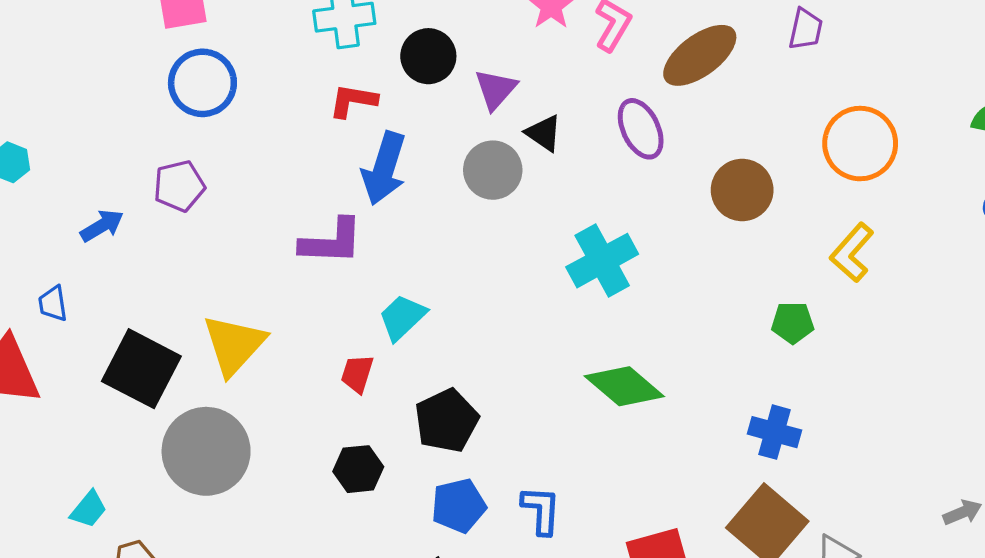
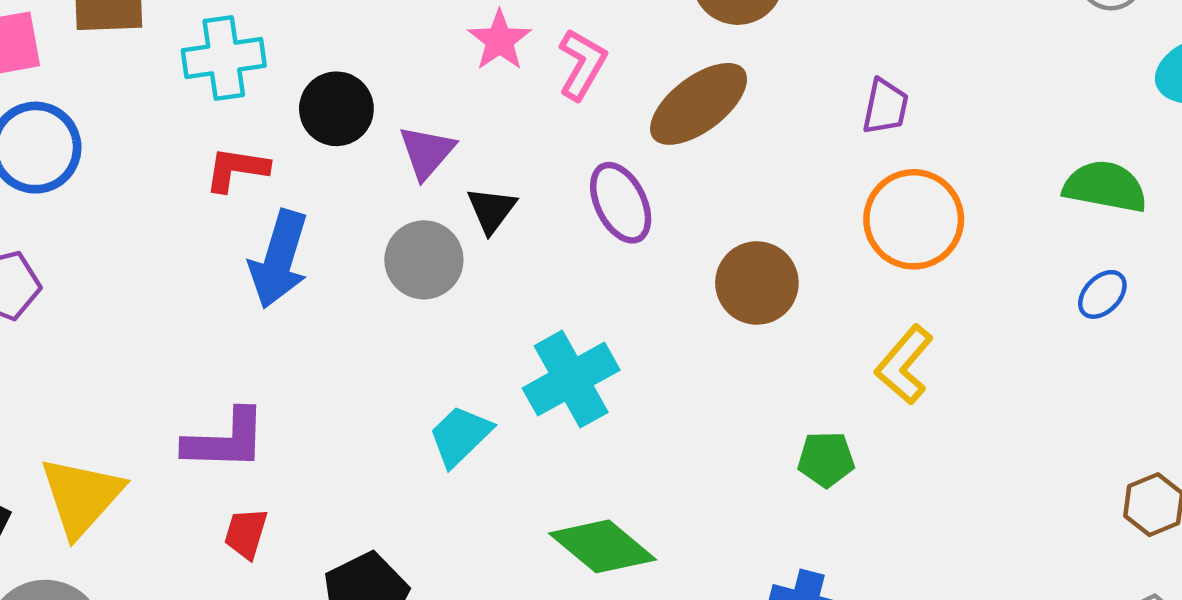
purple trapezoid: (806, 29) -> (885, 107), moved
black triangle: (544, 133) -> (491, 210), turned 33
purple L-shape: (331, 242) -> (225, 440), moved
cyan trapezoid: (402, 317) -> (460, 436), moved

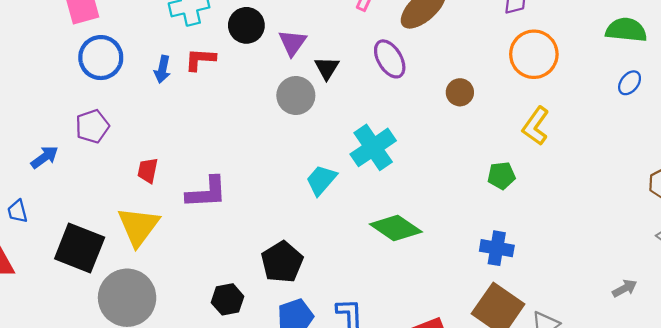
blue arrow: (279, 259) -> (162, 69), moved, size x0.6
brown circle: (757, 283) -> (460, 92), size x0.7
red trapezoid: (246, 533) -> (148, 171), moved

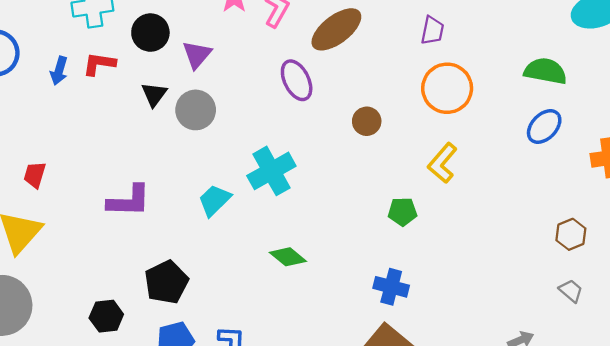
black triangle: (327, 68) -> (154, 94), moved
blue ellipse: (630, 83) -> (544, 126), size x1.4
purple L-shape: (207, 192) -> (129, 201), moved
green diamond: (396, 228) -> (288, 257), size x0.7

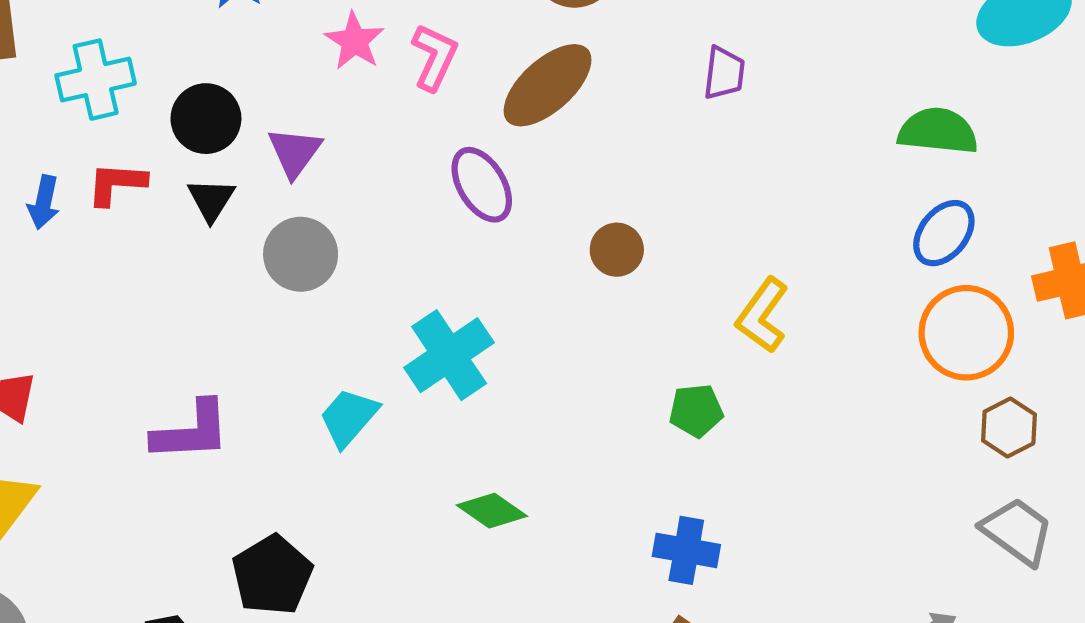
orange circle: (447, 88) -> (966, 333), moved
black triangle: (154, 94) -> (211, 200), moved
gray trapezoid: (571, 291) -> (1017, 531), size x1.6

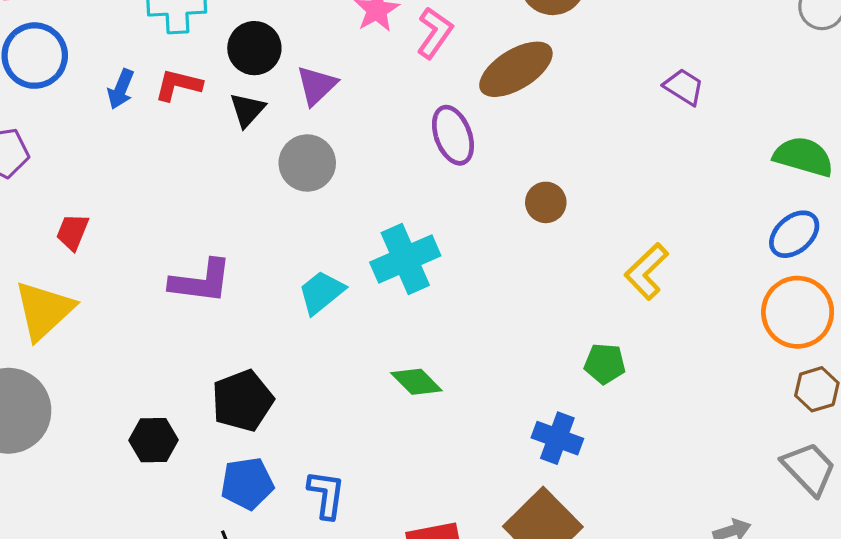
purple trapezoid: (724, 73) -> (684, 87), moved, turned -75
green pentagon: (696, 411) -> (605, 364), moved

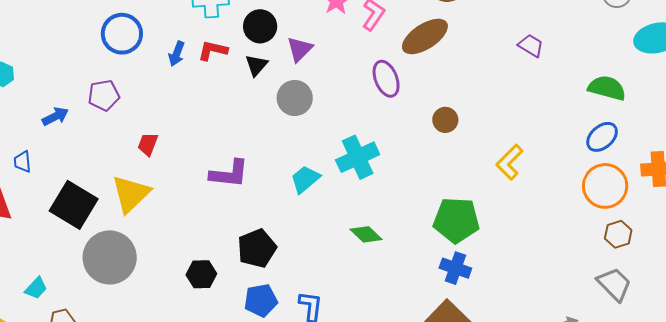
green pentagon: (605, 364) -> (456, 220), moved, size x1.8

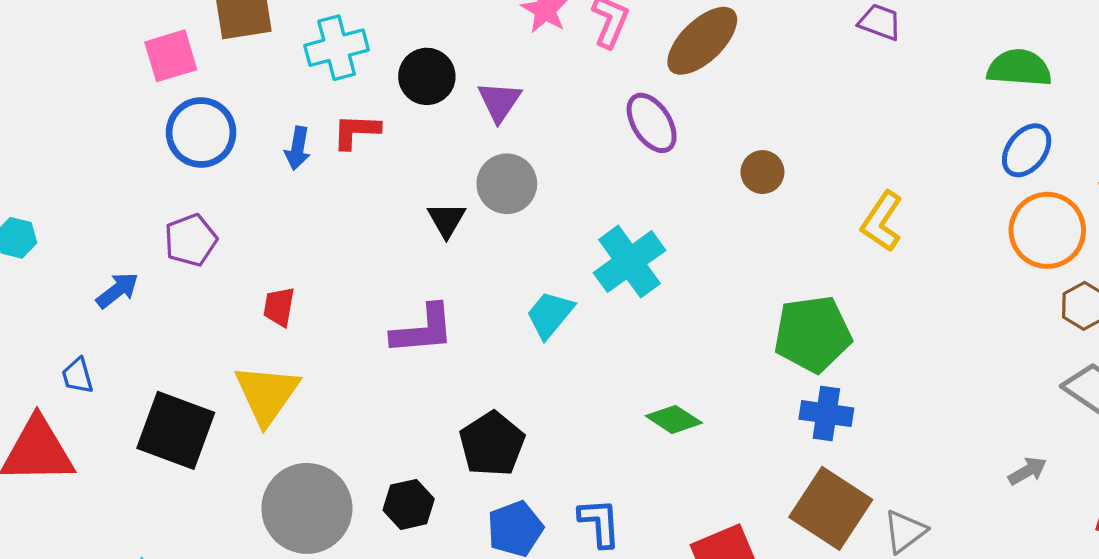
black triangle: (256, 65) -> (446, 220), moved
green diamond: (366, 234) -> (674, 419), moved
gray circle: (110, 257) -> (307, 508), moved

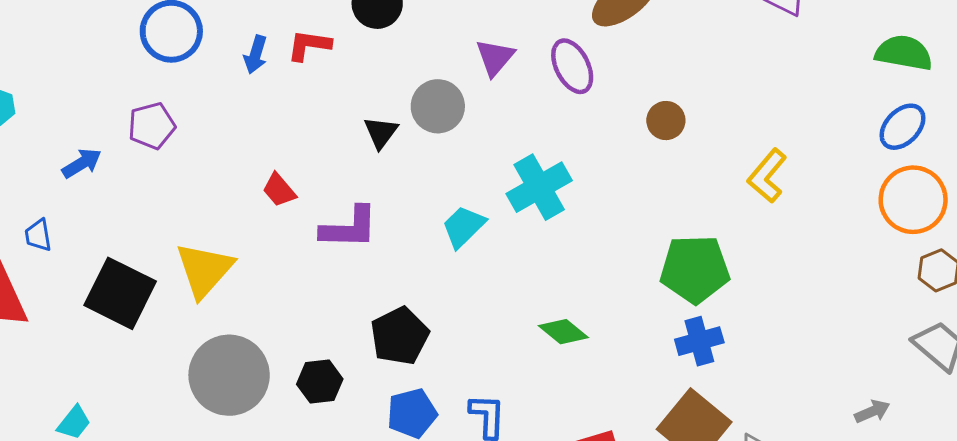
purple triangle: (499, 101) -> (495, 58), moved
red trapezoid: (279, 307) -> (279, 190), moved, turned -57
blue cross: (826, 414) -> (699, 341), turned -30

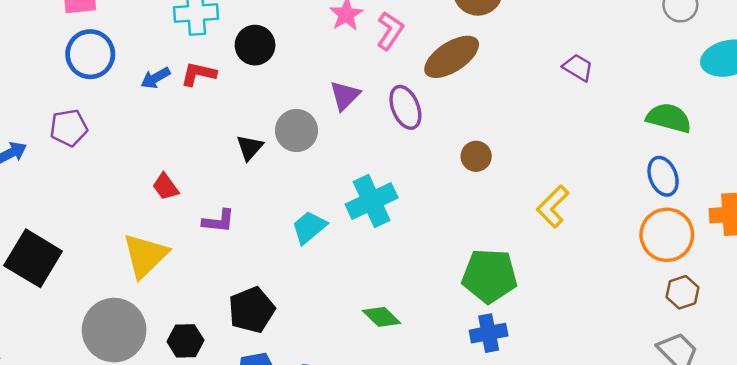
blue arrow: (256, 55) -> (155, 78), turned 40
blue ellipse: (902, 127) -> (663, 176), turned -69
purple L-shape: (349, 228) -> (219, 221), size x0.7
yellow triangle: (204, 270) -> (145, 255), moved

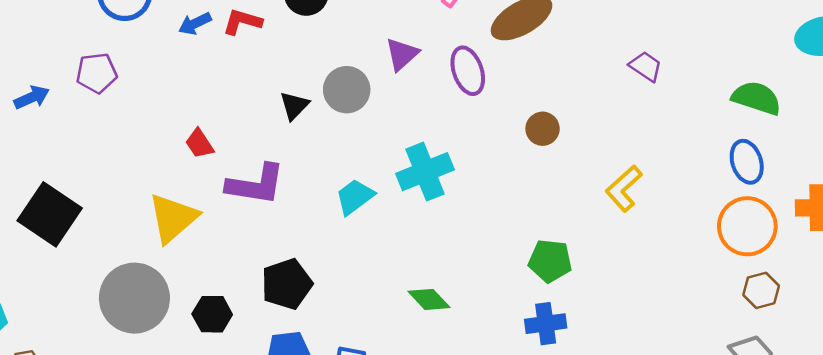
purple trapezoid: (578, 67) -> (646, 66), moved
purple L-shape: (219, 221) -> (256, 184), size x1.6
green pentagon: (490, 276) -> (550, 261), size x0.7

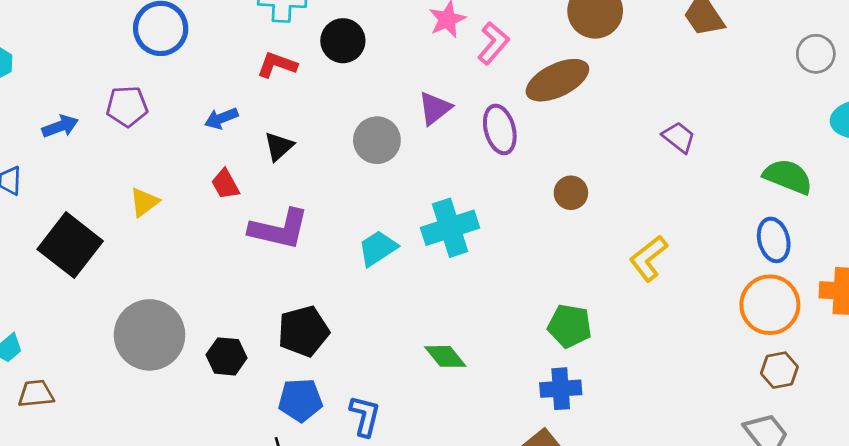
blue arrow: (195, 24) -> (221, 118), moved
black triangle: (294, 106) -> (279, 146), moved
yellow triangle: (173, 218) -> (144, 202), moved, size x0.6

